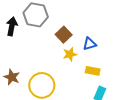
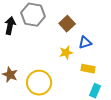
brown square: (64, 35) -> (67, 24), moved

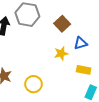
yellow circle: (39, 83) -> (34, 84), size x0.7

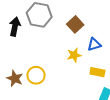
yellow circle: (34, 84) -> (36, 75), moved

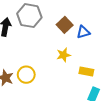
blue triangle: (94, 45) -> (83, 32), moved

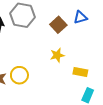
blue triangle: (83, 32) -> (80, 17), moved

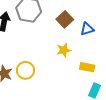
blue triangle: (80, 17) -> (87, 29), moved

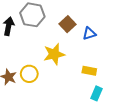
yellow star: (64, 50) -> (54, 54), moved, size x1.5

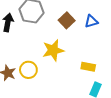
blue triangle: (89, 33) -> (91, 21), moved

